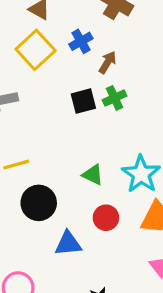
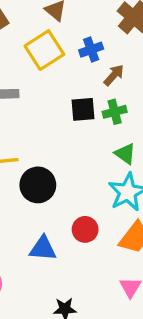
green triangle: (93, 175) -> (125, 154), moved
black circle: (39, 203) -> (38, 185), moved

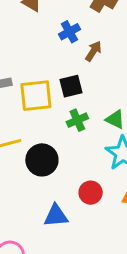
yellow square: (44, 50) -> (36, 96), moved, turned 36
green cross: (115, 112) -> (77, 120), moved

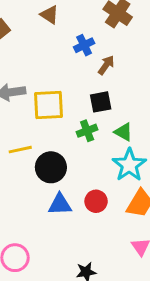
black square: (71, 86) -> (101, 102), moved
blue triangle: (56, 216) -> (60, 204), moved

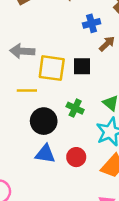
black square: (101, 102) -> (82, 66), moved
green cross: (87, 131) -> (75, 108), moved, turned 35
yellow line: (20, 150) -> (27, 90), moved

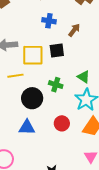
blue cross: (92, 23) -> (49, 21), moved, turned 32
blue triangle: (45, 154) -> (27, 127), moved

